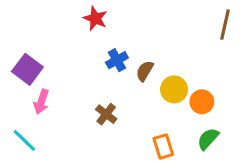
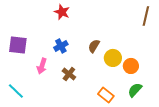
blue cross: (117, 60) -> (61, 46), moved
purple square: (27, 69) -> (18, 45), turned -30
pink arrow: (41, 102) -> (42, 66), moved
orange rectangle: (163, 147) -> (106, 95), turned -35

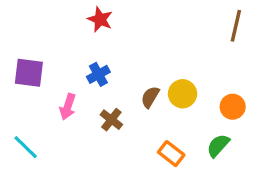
brown semicircle: (94, 46) -> (150, 97), moved
orange circle: (131, 66) -> (233, 107), moved

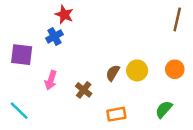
red star: (100, 19) -> (64, 15), moved
blue cross: (98, 74) -> (54, 36), moved
orange circle: (233, 107) -> (175, 69), moved
orange rectangle: (171, 154) -> (116, 114), moved, turned -48

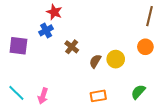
orange circle: (175, 69) -> (145, 47), moved
pink arrow: (51, 80) -> (43, 96), moved
brown cross: (84, 90) -> (72, 47), moved

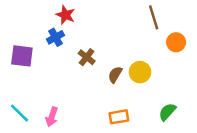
brown line: (149, 16) -> (154, 17), moved, turned -30
orange circle: (145, 47) -> (176, 42), moved

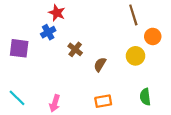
yellow circle: (140, 72) -> (135, 56), moved
green semicircle: (167, 112) -> (145, 97), turned -49
pink arrow: (52, 117) -> (55, 103), moved

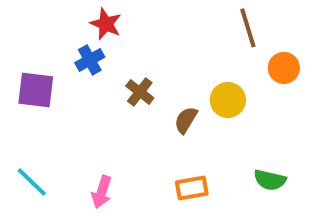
yellow circle: (135, 56) -> (228, 100), moved
green semicircle: (145, 97) -> (270, 180), turned -70

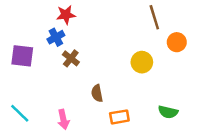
red star: (106, 24) -> (66, 15), turned -30
brown cross: (140, 92) -> (71, 58), moved
brown semicircle: (186, 120) -> (97, 93), moved, turned -42
pink arrow: (102, 192) -> (63, 119), turned -30

